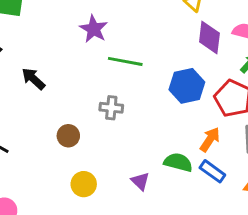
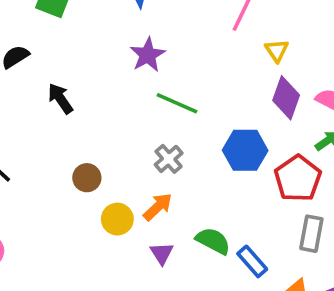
gray cross: (111, 108) -> (169, 159), moved, turned 30
orange arrow: (210, 139) -> (158, 207), moved
yellow circle: (84, 184) -> (117, 219), moved

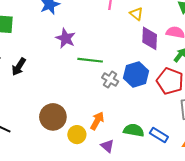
black arrow: (60, 98) -> (19, 67), moved, turned -96
gray cross: (169, 159) -> (110, 80), moved
brown circle: (87, 178) -> (53, 117), size x1.6

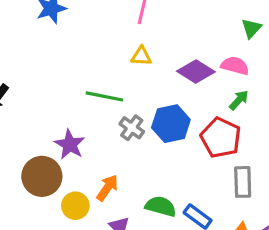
yellow triangle: (136, 14) -> (141, 56), moved, turned -40
purple star: (66, 38) -> (70, 145), moved
purple diamond: (150, 38) -> (196, 71), turned -65

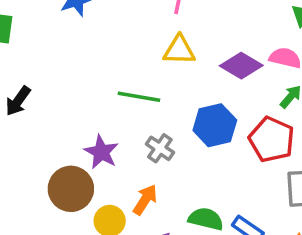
yellow triangle: (141, 56) -> (179, 50), size x1.4
gray cross: (132, 128) -> (160, 148), moved

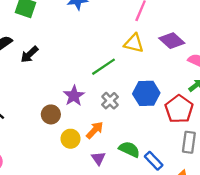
purple diamond: (241, 66) -> (172, 41), moved
green line: (139, 97) -> (104, 67), turned -55
brown circle: (71, 189) -> (51, 114), size x0.7

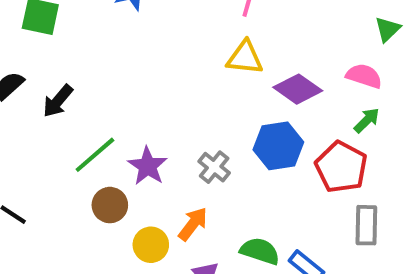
purple diamond: (172, 41) -> (298, 89), moved
green line: (104, 67) -> (95, 155), moved

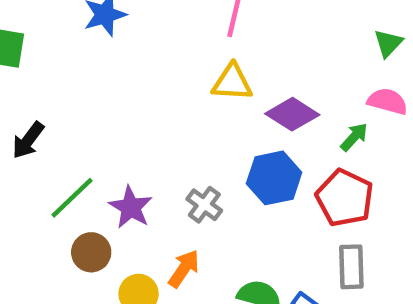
pink semicircle: (364, 76) -> (388, 101), moved
green arrow: (367, 120) -> (354, 137), moved
gray rectangle: (366, 225) -> (351, 267), moved

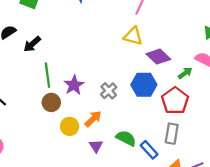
green line: (72, 198) -> (47, 75), turned -65

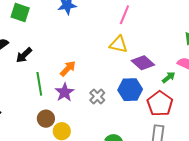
brown circle: (51, 102) -> (46, 119), moved
orange arrow: (93, 119) -> (68, 69), moved

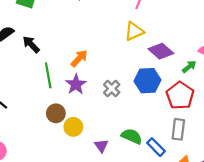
yellow triangle: (119, 44) -> (134, 31), turned -36
black arrow: (24, 55) -> (31, 44), turned 90

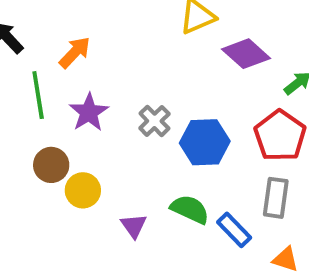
orange arrow: (79, 58) -> (75, 52), moved
blue hexagon: (147, 81) -> (205, 142), moved

